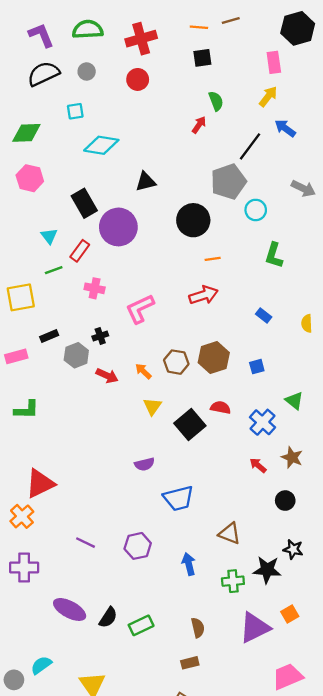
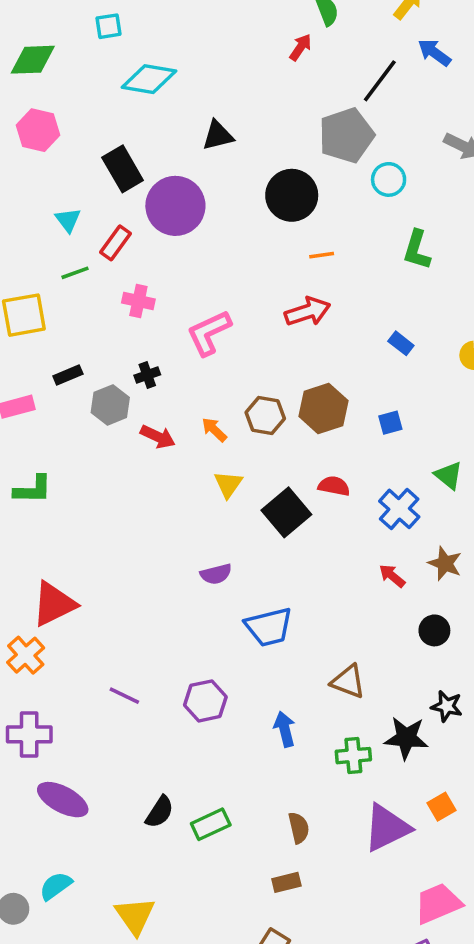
purple ellipse: (70, 609) -> (63, 800), moved

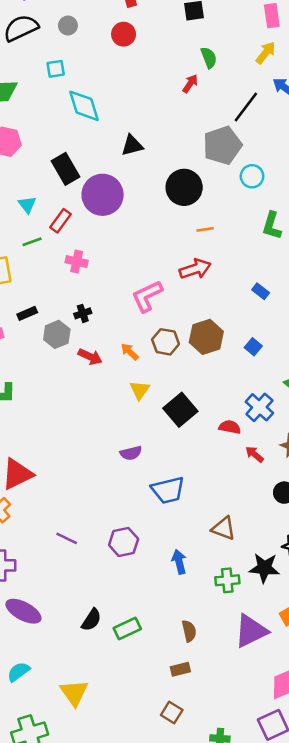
cyan diamond: (149, 79) -> (84, 106), turned 63
pink L-shape: (209, 333) -> (147, 296), moved
blue square: (390, 423) -> (253, 347), turned -35
red semicircle: (334, 486) -> (230, 427), moved

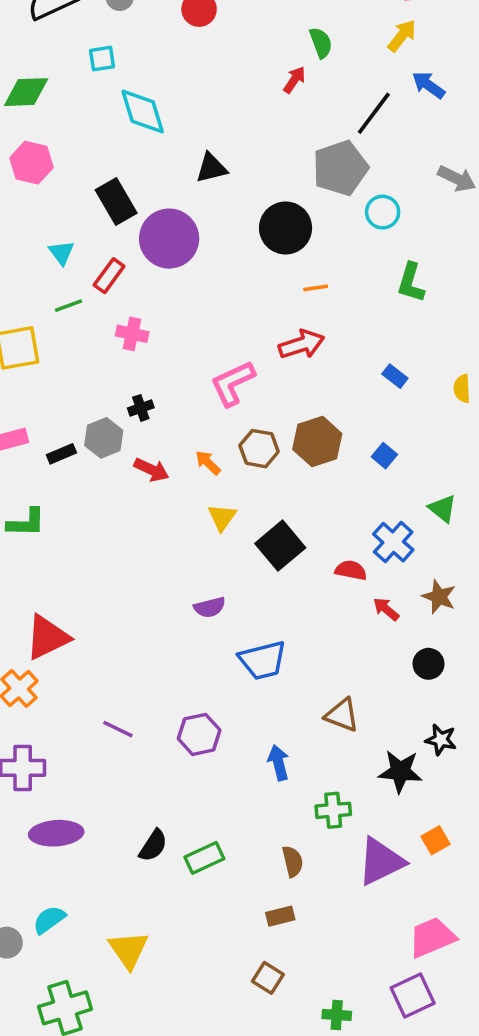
black rectangle: (27, 313) -> (61, 454), moved
green cross: (227, 580) -> (333, 810), moved
purple ellipse: (23, 611) -> (56, 833), turned -32

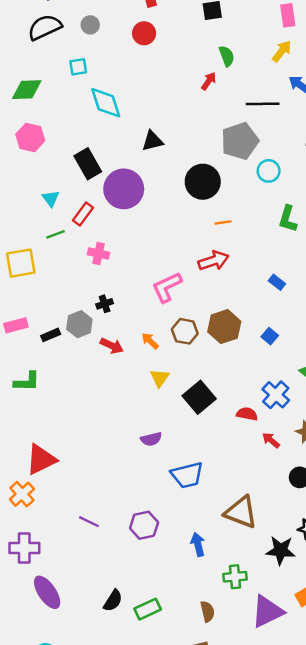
black line: (374, 113) -> (263, 104), turned 52
brown triangle: (342, 715) -> (241, 512), size x1.4
purple ellipse: (56, 833) -> (47, 592), turned 60

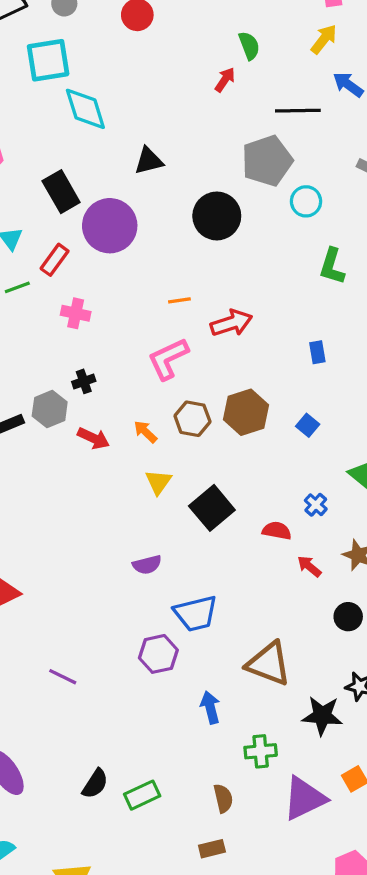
cyan square: (78, 67) -> (48, 60), size x1.8
orange line: (223, 222) -> (179, 300), moved
blue rectangle: (277, 282) -> (317, 352), turned 42
blue cross: (276, 395) -> (316, 505), size x0.6
purple hexagon: (144, 525) -> (158, 654), moved

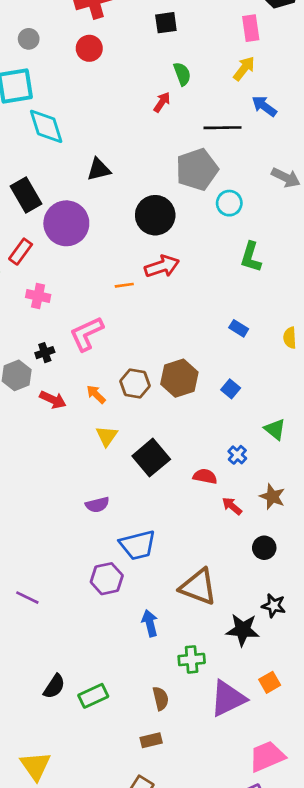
red arrow: (231, 323) -> (162, 266), moved
blue rectangle: (317, 352) -> (239, 328), turned -48
pink L-shape: (168, 359) -> (87, 334), moved

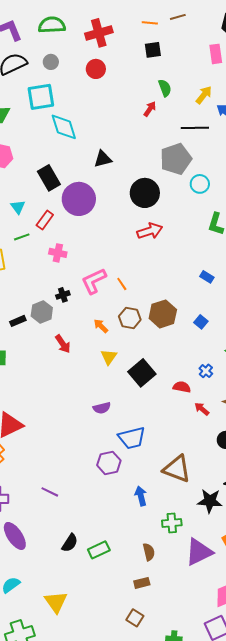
yellow arrow: (244, 68) -> (204, 95), moved
orange line: (124, 285) -> (122, 284), moved, turned 64
red arrow: (53, 400) -> (63, 344), moved, turned 30
purple line: (27, 598) -> (50, 492), moved

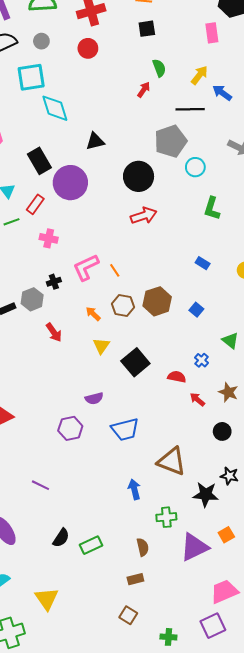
purple hexagon: (109, 463) -> (70, 428), moved

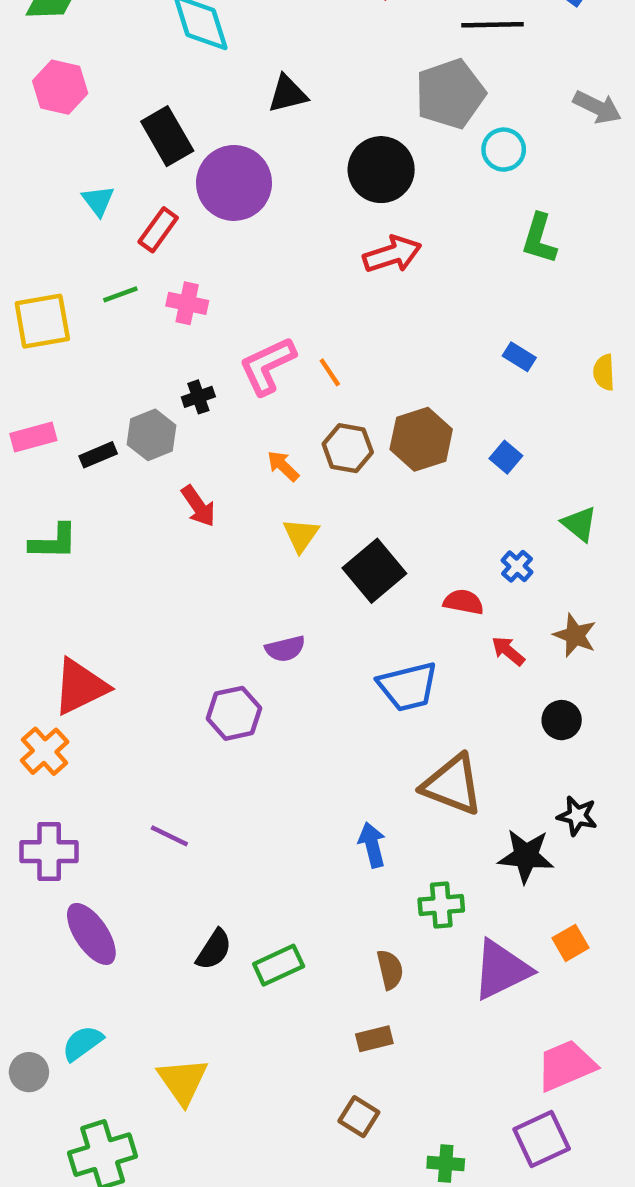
green line: (12, 222) -> (120, 294), moved
blue trapezoid: (125, 429) -> (408, 687), moved

